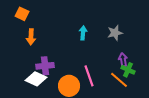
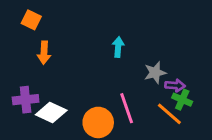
gray star: (115, 33) -> (155, 73), moved
purple arrow: (123, 60) -> (175, 85), turned 104
purple cross: (45, 66) -> (26, 100), moved

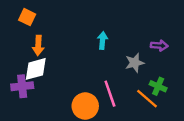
purple arrow: (175, 85) -> (159, 45), moved
white diamond: (51, 112) -> (36, 69), moved, turned -40

